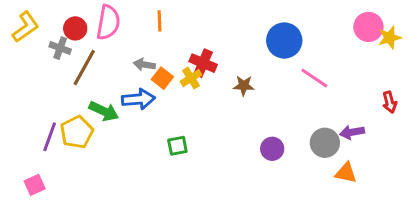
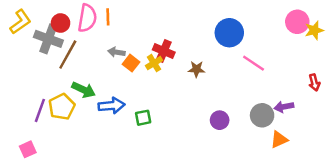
orange line: (159, 21) -> (108, 17), moved
gray cross: (60, 48) -> (48, 39), size x1.6
blue arrow: (138, 99) -> (112, 106), moved
orange triangle: (346, 173) -> (279, 140), turned -36

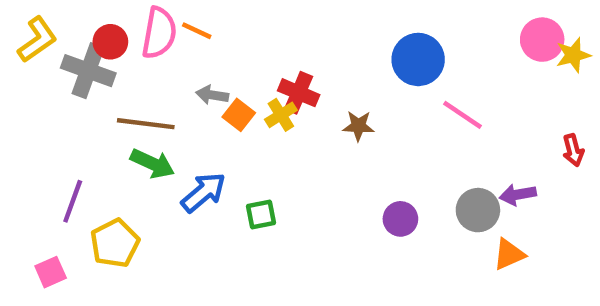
orange line: (108, 17) -> (197, 31), turned -63
brown line: (68, 55) -> (146, 124), moved, turned 68
blue arrow: (112, 106) -> (203, 192), turned -35
yellow pentagon: (62, 107) -> (115, 243), moved

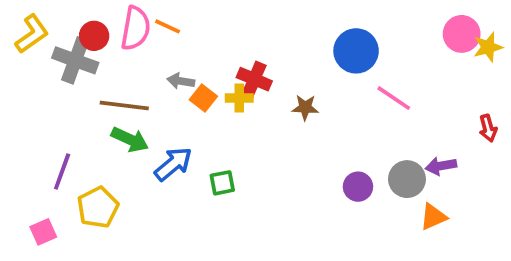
yellow cross: (281, 115) -> (239, 98), turned 32
purple circle: (400, 219) -> (358, 187), moved

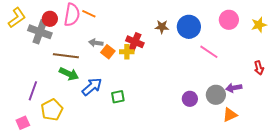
pink circle: (462, 34) -> (229, 20), moved
brown star: (305, 107) -> (162, 27), moved

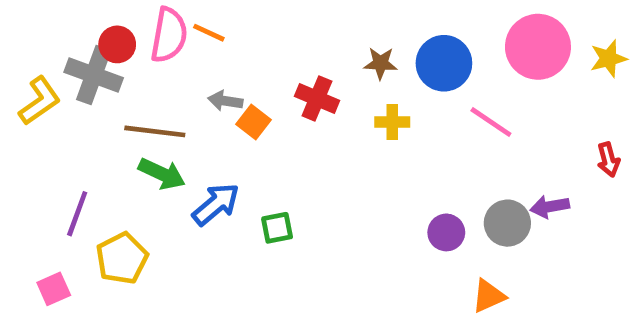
yellow L-shape: (17, 18) -> (40, 101), moved
pink circle: (229, 20) -> (538, 47), size x1.4
yellow cross: (127, 52) -> (392, 122), moved
orange triangle: (230, 115) -> (489, 296), moved

